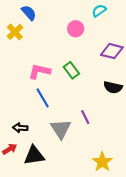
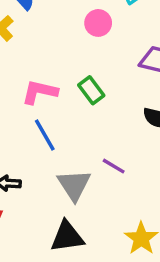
purple line: (85, 117) -> (114, 166), turned -32
black triangle: (34, 155) -> (67, 237), moved

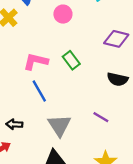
pink circle: (98, 23) -> (63, 14), moved
purple line: (114, 166) -> (101, 117), moved

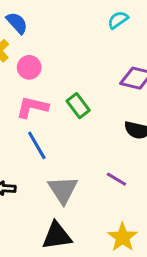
pink circle: (63, 14) -> (29, 67), moved

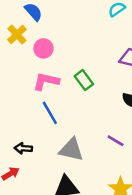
gray triangle: (63, 190) -> (71, 150), turned -44

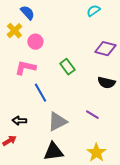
pink L-shape: (46, 81) -> (25, 68), moved
gray triangle: (71, 150) -> (57, 122), turned -40

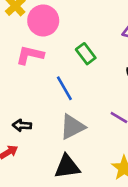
pink circle: (35, 42) -> (43, 20), size x1.5
blue line: (40, 93) -> (64, 88), moved

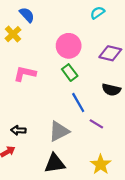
pink circle: (43, 20) -> (69, 46), moved
blue line: (64, 88) -> (78, 102), moved

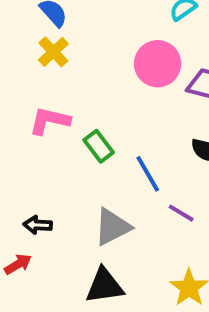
yellow cross: (13, 34) -> (53, 52), moved
pink circle: (69, 46) -> (158, 64), moved
green rectangle: (70, 73) -> (99, 146), moved

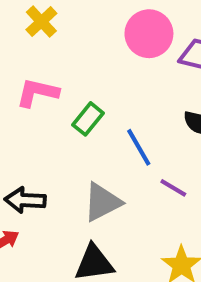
green rectangle: (99, 146) -> (88, 119), turned 76
black arrow: (38, 225) -> (25, 200), size x1.4

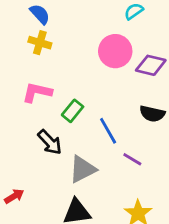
yellow cross: (41, 22) -> (40, 43), turned -30
black arrow: (25, 200) -> (50, 142), moved, turned -136

